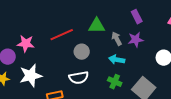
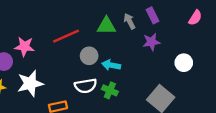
gray arrow: (117, 39) -> (130, 21), moved
cyan arrow: (117, 60) -> (111, 65), moved
green cross: (115, 82) -> (110, 90), moved

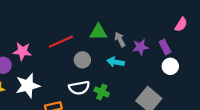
purple rectangle: (153, 15) -> (165, 47), moved
gray arrow: (130, 21) -> (120, 39), moved
cyan arrow: (111, 65) -> (116, 62), moved

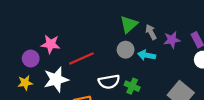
green triangle: (98, 32) -> (129, 24), turned -42
red line: (61, 42) -> (81, 59), moved
gray circle: (82, 60) -> (126, 50), moved

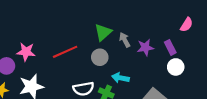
cyan arrow: (147, 55) -> (120, 78), moved
red line: (81, 59) -> (65, 52), moved

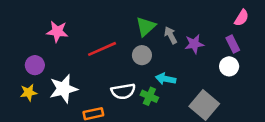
purple rectangle: (170, 47) -> (233, 44), moved
pink star: (26, 52) -> (57, 32), moved

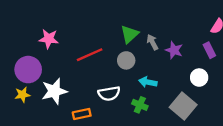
purple star: (194, 44) -> (174, 50), turned 30
purple circle: (35, 65) -> (28, 70), size x1.5
white circle: (229, 66) -> (199, 78), moved
green cross: (149, 96) -> (140, 105), moved

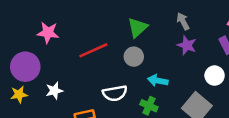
gray arrow: (152, 42) -> (183, 21), moved
white star: (54, 91) -> (54, 91), size x0.6

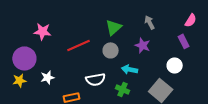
purple star: (187, 45) -> (143, 45), moved

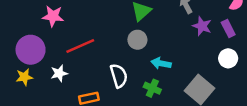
red line: (78, 45) -> (80, 46), moved
purple star: (143, 45) -> (202, 26), moved
white circle: (175, 66) -> (228, 58), moved
white semicircle: (95, 80) -> (119, 76), turned -96

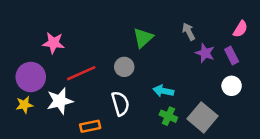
gray circle: (137, 40) -> (124, 67), moved
white star: (59, 73) -> (60, 101), size x1.5
green cross: (152, 88) -> (168, 116), moved

